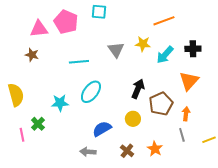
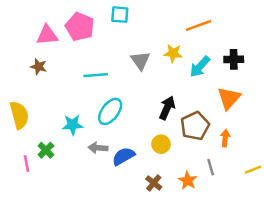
gray line: (182, 135) -> (211, 167), moved
gray arrow: (88, 152) -> (98, 148), moved

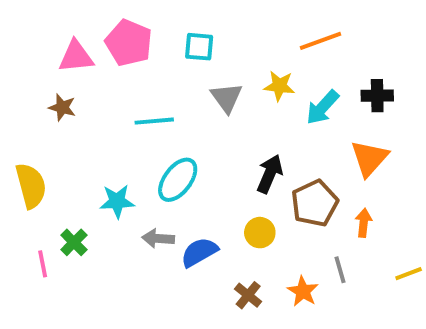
cyan square: (120, 15) -> (199, 47), moved

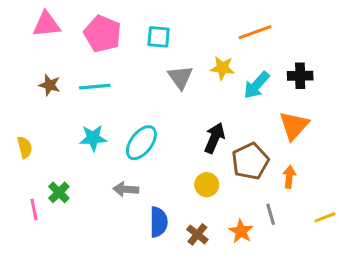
pink triangle: (76, 57) -> (46, 24), moved
cyan line: (154, 121) -> (95, 87), moved
yellow semicircle: (31, 186) -> (25, 147), size x0.6
cyan star: (117, 201) -> (93, 138), moved
blue semicircle: (199, 252) -> (159, 222), moved, turned 120

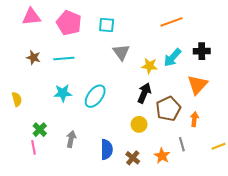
yellow star: (222, 68) -> (149, 66), moved
gray arrow: (126, 189) -> (71, 139), moved, turned 98
pink line: (34, 210) -> (33, 147), moved

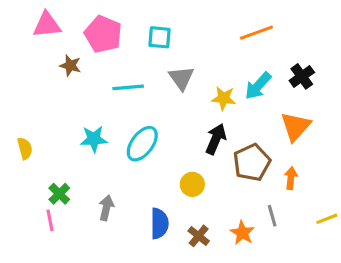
black cross: (202, 51) -> (302, 76), turned -35
brown star: (33, 57) -> (70, 65), moved
cyan line: (64, 59) -> (128, 87), moved
yellow circle: (139, 124) -> (192, 184), moved

